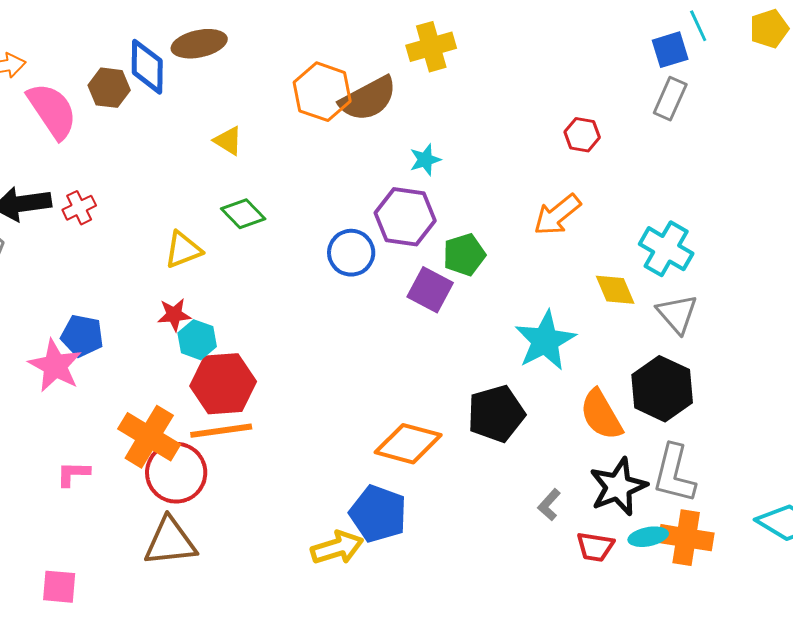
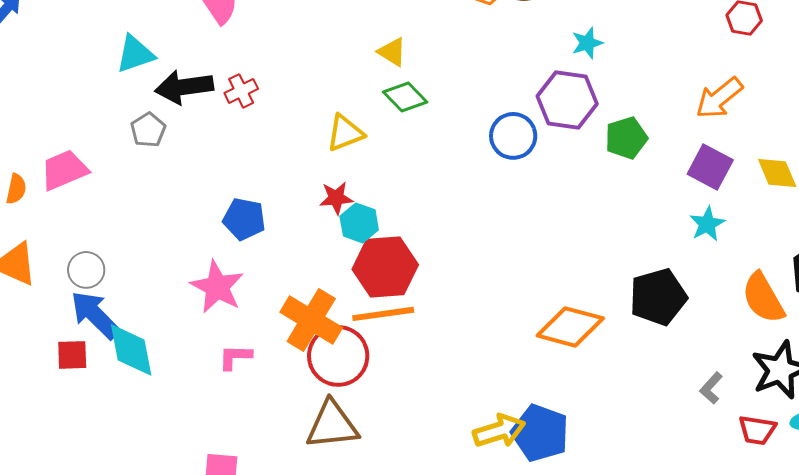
yellow triangle: (228, 141) -> (392, 52), moved
purple square: (430, 290) -> (710, 167), moved
cyan star: (545, 341) -> (707, 224), size x0.6
pink star: (55, 366) -> (217, 287), moved
blue pentagon: (378, 514) -> (540, 433), moved

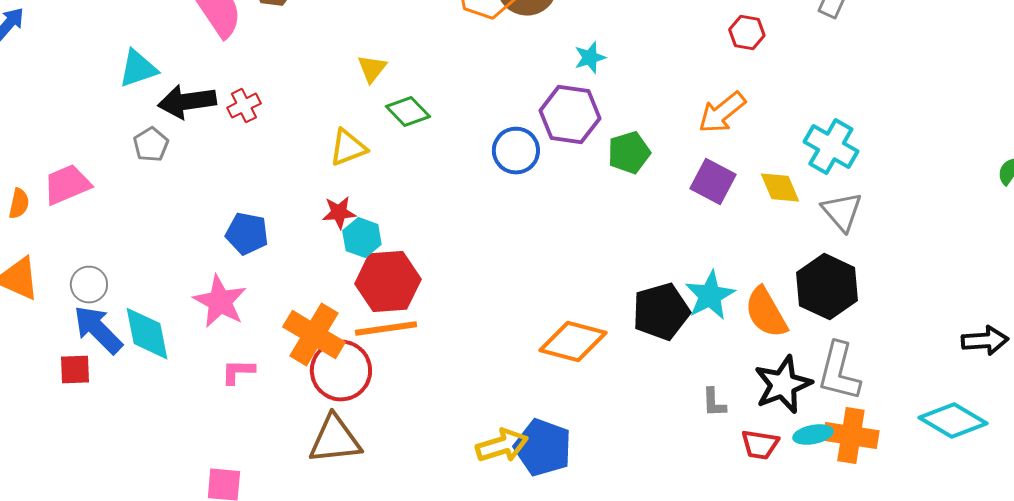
yellow triangle: (392, 52) -> (372, 69), moved, turned 36
cyan star: (707, 224) -> (710, 296), moved, size x1.4
cyan diamond: (131, 350) -> (147, 334), moved
gray L-shape: (711, 388) -> (714, 403), turned -44

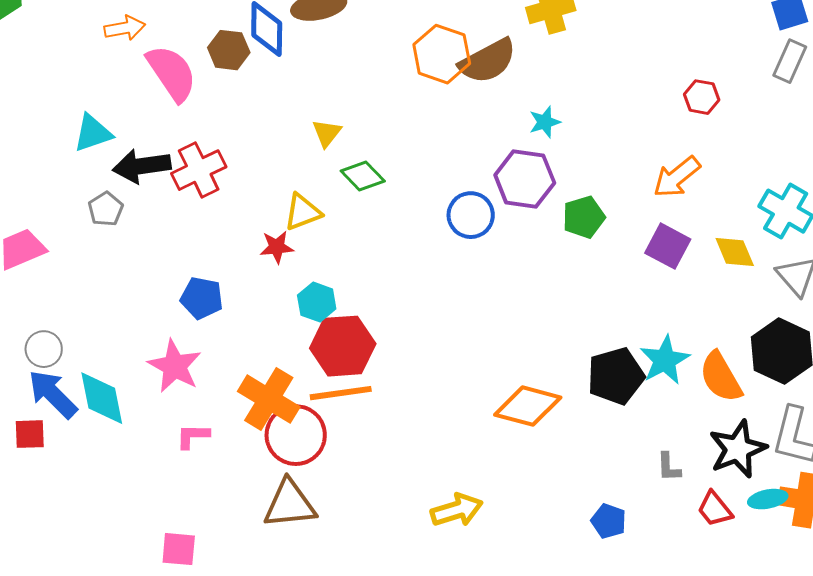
red cross: (244, 106) -> (199, 170), size x1.6
red star: (339, 213) -> (277, 247), moved
red trapezoid: (760, 445) -> (715, 509), turned 42
blue pentagon: (543, 448) -> (609, 521), moved, size x0.6

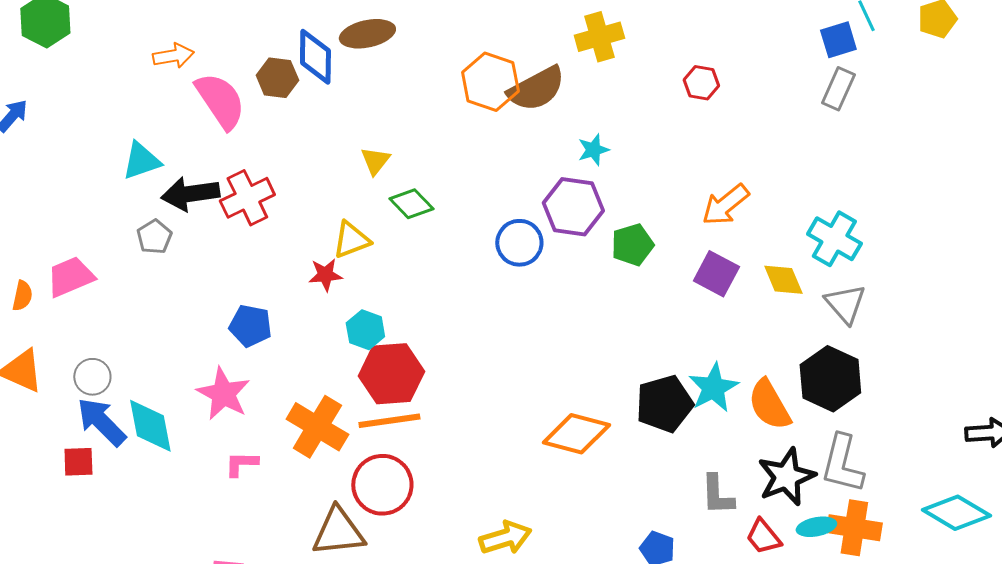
red hexagon: (702, 97) -> (701, 83), moved
red circle: (296, 435) -> (382, 485), moved
gray L-shape: (669, 467) -> (717, 495), size x1.4

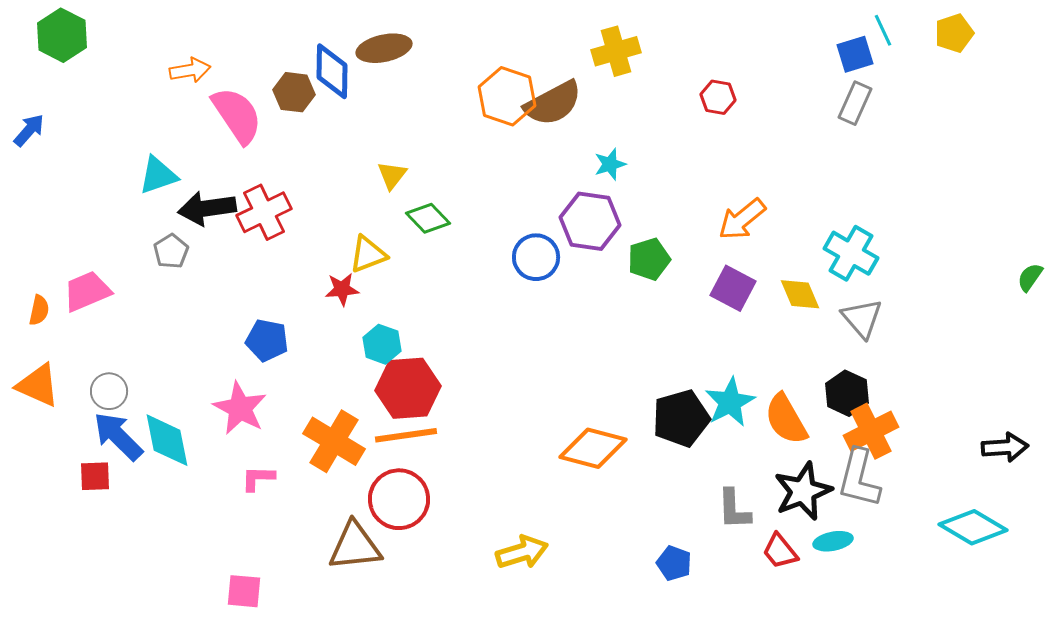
black hexagon: (830, 379) -> (847, 393), size x0.7
orange cross: (854, 528) -> (871, 431), moved, turned -36

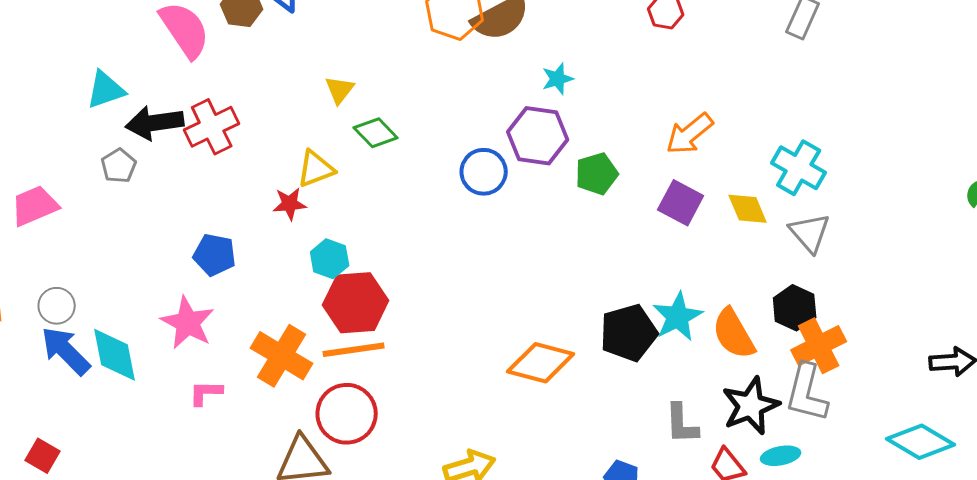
red square: (95, 476) -> (43, 456), moved, turned 32

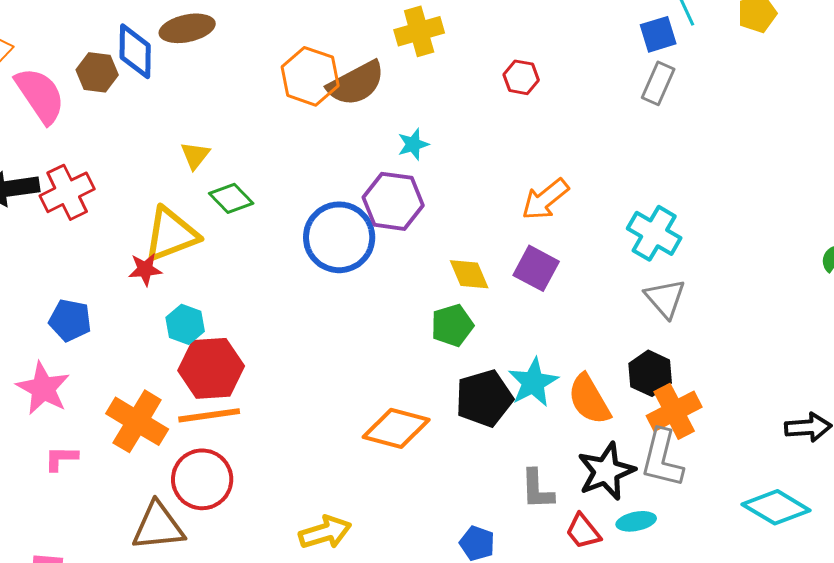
yellow triangle: (316, 169) -> (171, 234), size x1.5
blue circle: (484, 172) -> (339, 237), size x1.5
green pentagon: (597, 174) -> (452, 325), moved
yellow diamond: (748, 209) -> (469, 274), moved

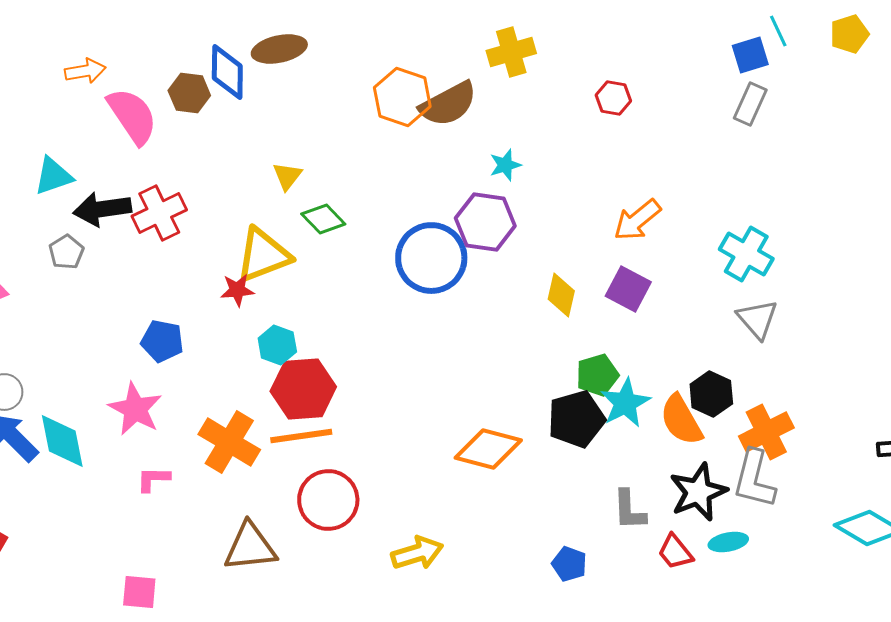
yellow diamond: (469, 274) -> (561, 295), turned 36
green pentagon: (452, 325) -> (597, 375), moved
black hexagon: (650, 373) -> (711, 394), moved
red circle: (202, 479) -> (328, 500), moved

